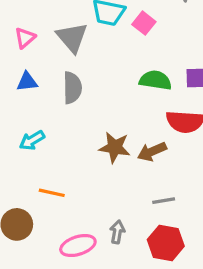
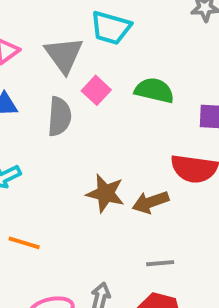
pink square: (144, 23) -> (96, 90), moved
green semicircle: (155, 80) -> (154, 90), moved

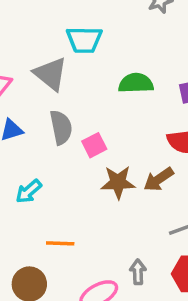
pink square: (96, 90) -> (94, 145), moved, turned 35

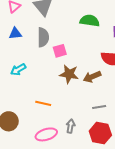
orange line: (60, 243) -> (43, 103), moved

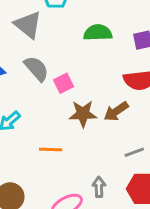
gray semicircle: (43, 37) -> (36, 69), turned -30
orange line: (43, 103) -> (51, 149), moved

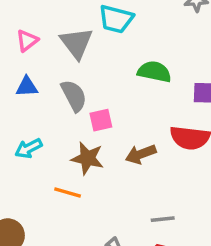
brown arrow: (116, 111) -> (141, 154), moved
brown star: (83, 114) -> (87, 158), moved

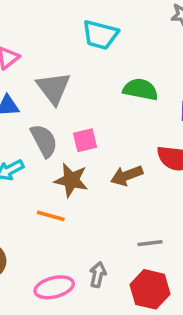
gray triangle: (76, 43) -> (53, 88), moved
gray semicircle: (74, 96) -> (44, 141), moved

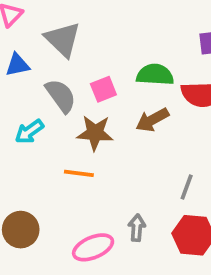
green semicircle: (140, 89) -> (155, 75), moved
gray line: (150, 243) -> (187, 187), turned -55

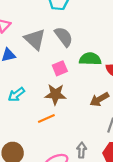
gray semicircle: (61, 96) -> (64, 37), moved
brown arrow: (152, 120) -> (99, 99), moved
orange line: (79, 173) -> (46, 119), turned -30

